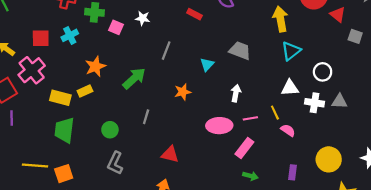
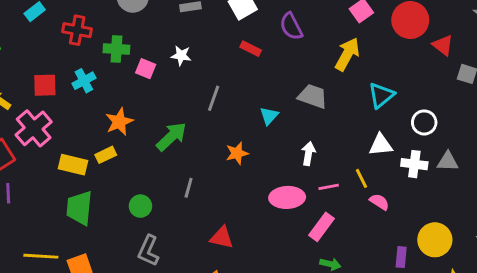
yellow arrow: (280, 19) -> (347, 54), moved, turned 40
purple rectangle: (293, 172) -> (401, 257), moved

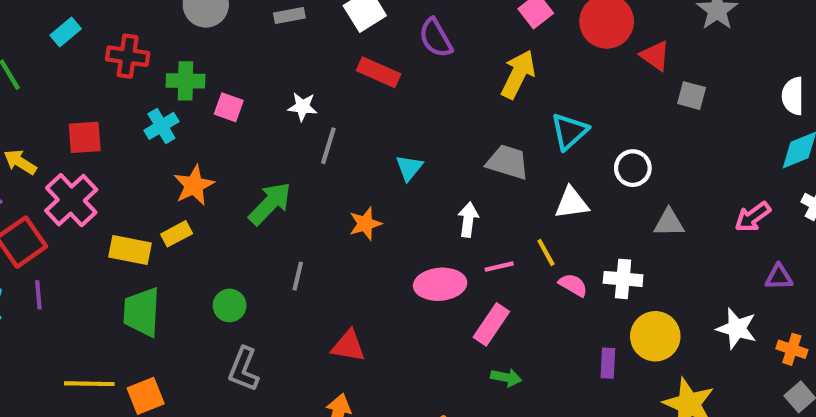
red rectangle: (251, 49) -> (379, 72), size x1.4
white star: (181, 56) -> (303, 107), moved
cyan cross: (84, 81) -> (161, 126), moved
gray trapezoid: (313, 96) -> (508, 162), moved
white cross: (414, 164) -> (623, 279), moved

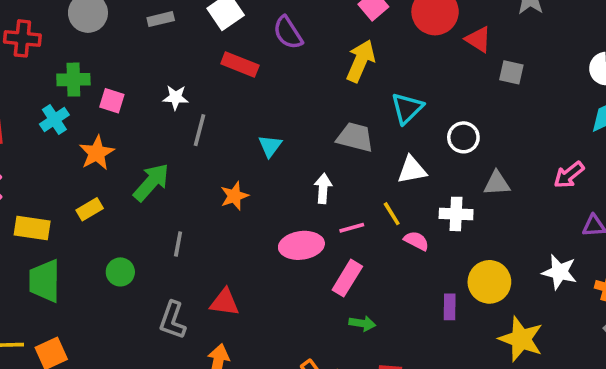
red cross: (128, 56) -> (22, 38), moved
orange star: (194, 185) -> (97, 153), moved
yellow rectangle: (177, 234) -> (90, 209), moved
white cross: (623, 279) -> (456, 214), moved
gray L-shape: (244, 369) -> (172, 320), moved

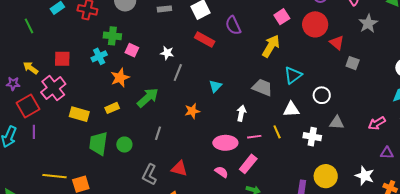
pink semicircle: (416, 241) -> (221, 172), moved
green trapezoid: (45, 281) -> (98, 143), moved

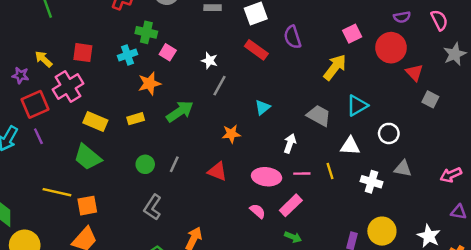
purple line: (34, 132) -> (38, 136), turned -32
gray line: (158, 133) -> (174, 164), moved
green trapezoid: (98, 143) -> (88, 157), moved, turned -65
red triangle: (179, 169) -> (217, 171), moved
gray L-shape: (150, 175) -> (153, 207), moved

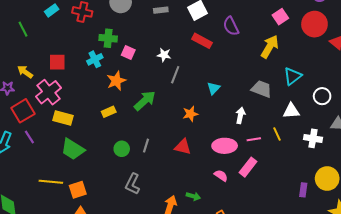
yellow rectangle: (95, 121) -> (63, 118), moved
green arrow: (293, 237) -> (193, 196), moved

